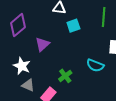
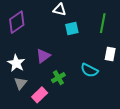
purple triangle: (42, 44) -> (43, 56), moved
gray triangle: (28, 85) -> (20, 83), turned 40

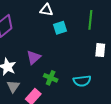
cyan semicircle: (89, 70) -> (82, 81), moved, turned -30
green cross: (58, 78) -> (51, 78), turned -32

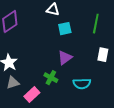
purple triangle: (34, 57) -> (65, 58), moved
gray triangle: (13, 86) -> (13, 83), turned 32

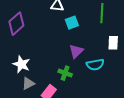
cyan semicircle: (82, 84) -> (95, 65), moved

